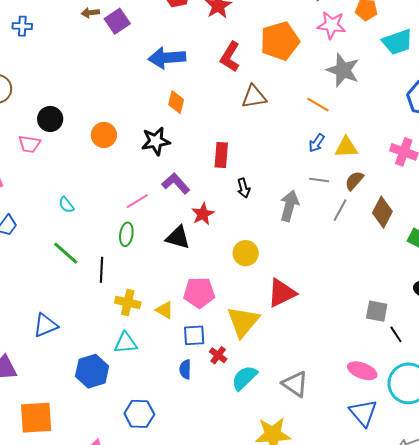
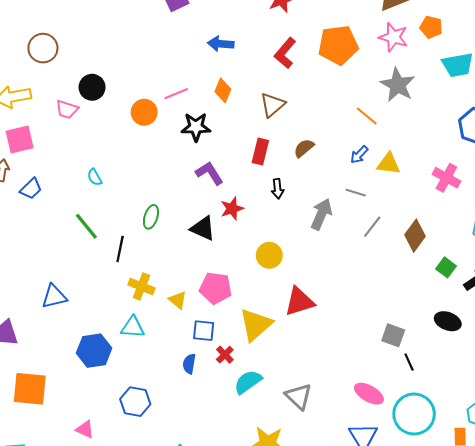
blue arrow: (167, 58) -> (221, 44), size x0.7
brown triangle: (254, 97) -> (273, 105), moved, turned -40
brown semicircle: (354, 181) -> (304, 148), moved
pink line: (137, 201) -> (176, 94), moved

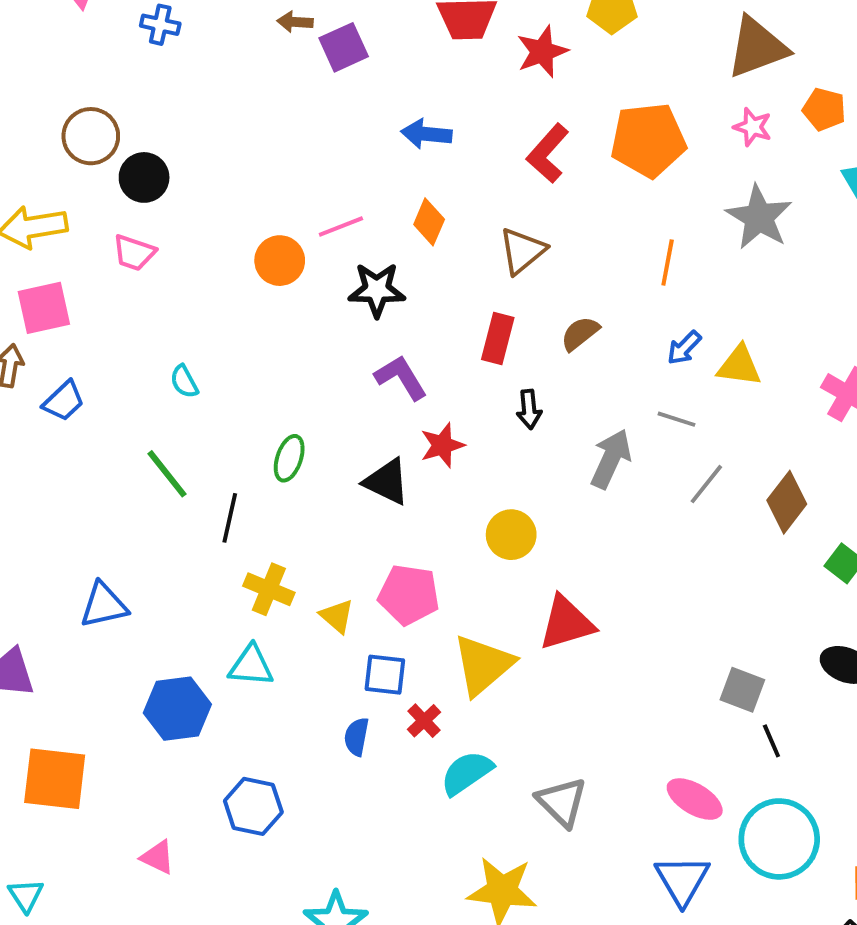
pink star: (393, 37) -> (753, 127), size x0.7
black circle: (92, 87) -> (144, 177), moved
orange line: (367, 116) -> (668, 263), moved, turned 60

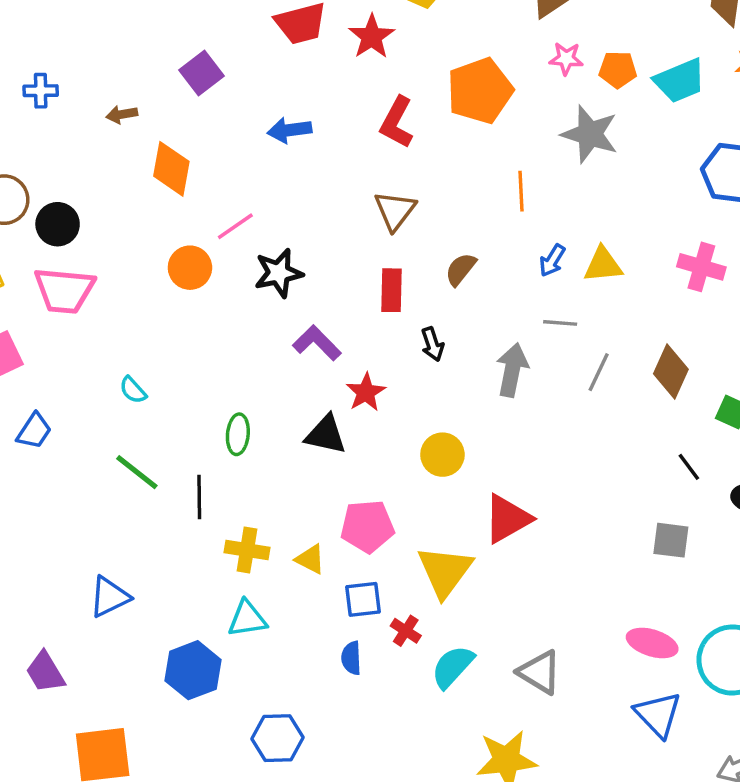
brown arrow: (295, 22) -> (122, 114), moved
orange pentagon: (824, 109) -> (618, 70), moved
orange diamond: (429, 222) -> (171, 169), moved, size x1.4
pink trapezoid: (134, 253) -> (64, 290), size x1.6
black line: (771, 741) -> (689, 467), moved

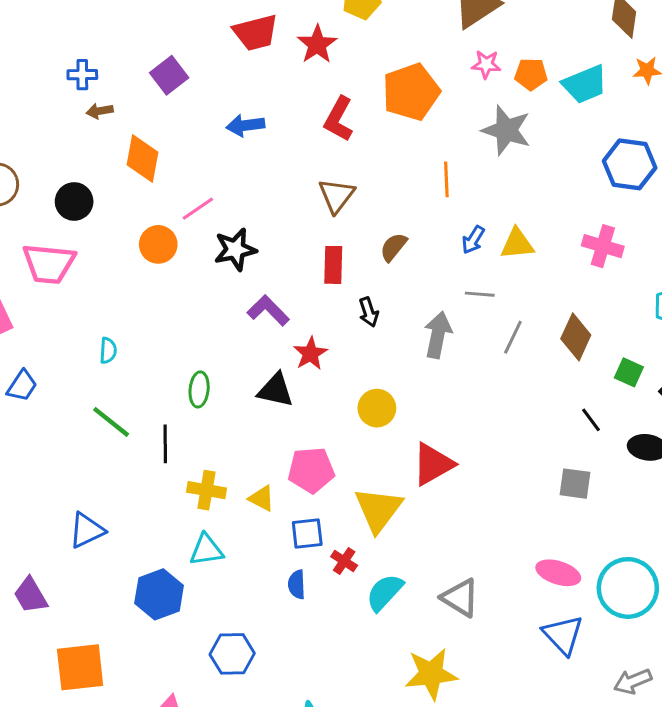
blue cross: (41, 91) -> (82, 75), moved
black circle: (58, 224) -> (74, 201), moved
cyan semicircle: (133, 390) -> (108, 351), turned -135

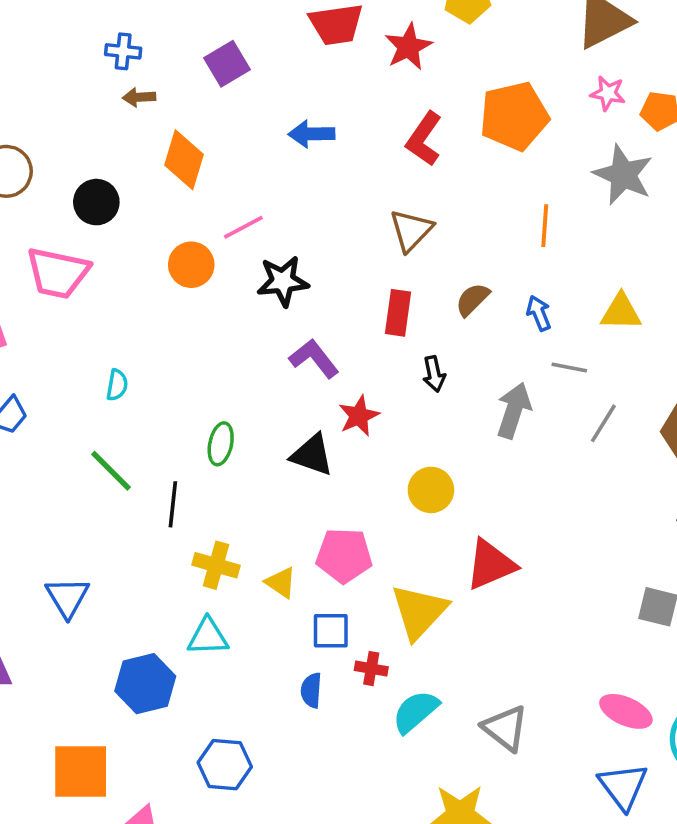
blue arrow: (473, 240) -> (539, 313), moved, turned 120
blue triangle: (87, 530) -> (67, 597), turned -42
red cross: (344, 561) -> (371, 669), turned -30
orange square: (80, 667) -> (81, 771), moved

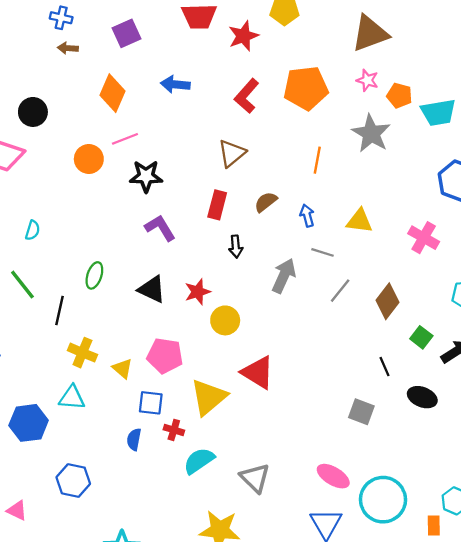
orange diamond: (184, 160) -> (113, 93), moved
red star: (359, 416) -> (198, 292), moved
red triangle: (491, 565) -> (258, 372), turned 48

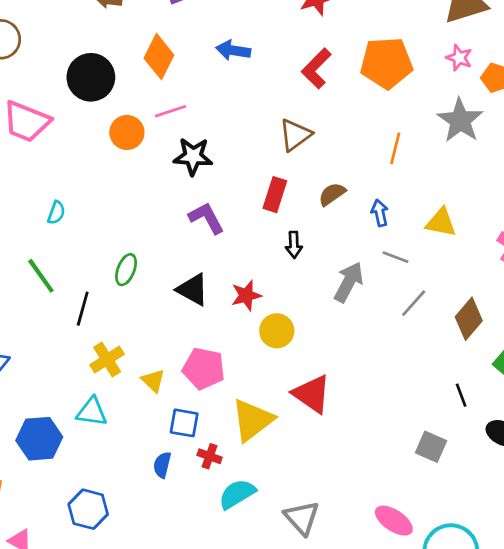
black circle: (33, 112) -> (91, 77), moved, size x1.4
yellow cross: (82, 353) -> (107, 360), turned 32

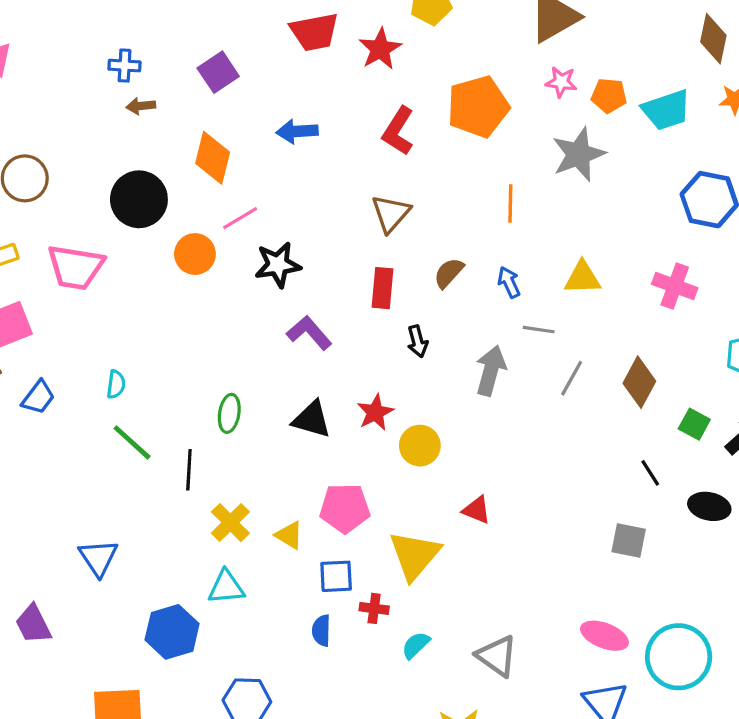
gray star: (460, 120) -> (579, 154), turned 30
cyan semicircle: (56, 213) -> (116, 384), moved
red triangle: (312, 394) -> (477, 510), size x0.6
cyan semicircle: (237, 494) -> (416, 645), size x0.7

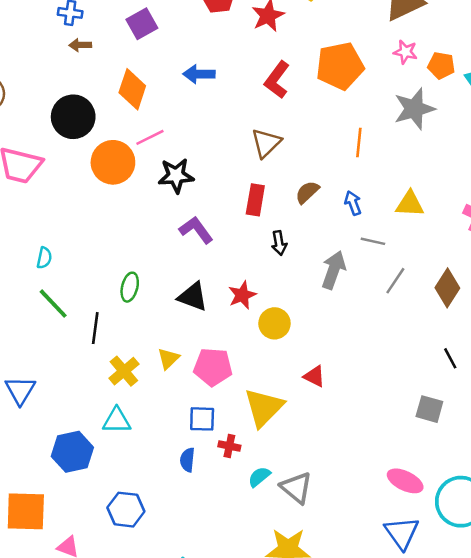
orange circle: (195, 254) -> (113, 162), size x1.4
yellow triangle: (289, 535) -> (168, 359), moved, turned 40
gray triangle: (497, 656) -> (296, 488), moved

